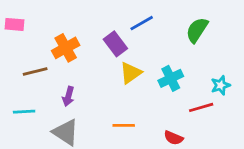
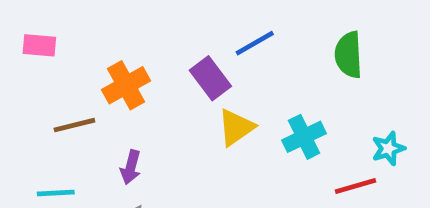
green semicircle: (197, 30) -> (349, 55), turned -36

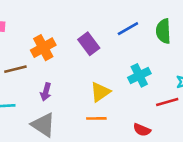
blue line: (255, 43) -> (128, 29), moved
yellow triangle: (236, 127) -> (100, 92), moved

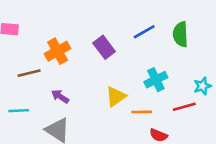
purple arrow: (46, 92) -> (60, 96), turned 108
orange line: (96, 118) -> (142, 112), moved

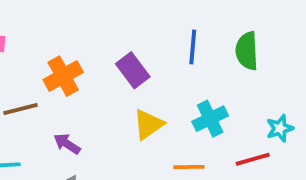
blue line: (144, 32) -> (193, 47), turned -55
yellow triangle: (116, 96) -> (148, 124), moved

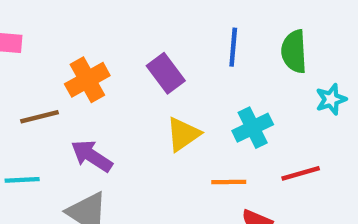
cyan star: (280, 128) -> (331, 99), moved
purple arrow: (67, 144) -> (92, 156), size x1.4

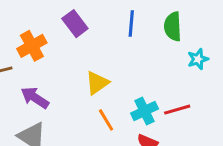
purple rectangle: (166, 73) -> (75, 24), moved
cyan cross: (253, 128) -> (145, 111), moved
orange line: (229, 182) -> (106, 120), moved, turned 60

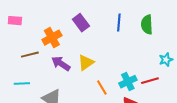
cyan star: (198, 59) -> (166, 60), moved
yellow triangle: (97, 83) -> (86, 63), moved
purple arrow: (35, 98) -> (61, 64), moved

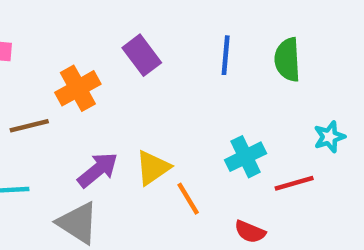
yellow triangle: (86, 63) -> (153, 168), moved
purple arrow: (61, 64) -> (98, 170), moved, turned 108
cyan cross: (128, 82) -> (246, 157), moved

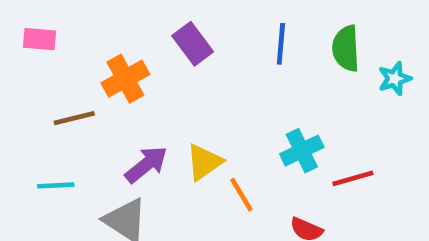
cyan star: (329, 137) -> (395, 79), moved

